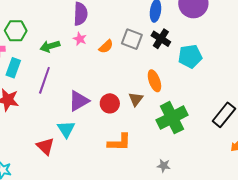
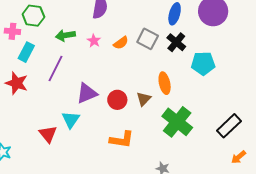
pink star: (80, 39) -> (94, 41), moved
green cross: (172, 118) -> (177, 122), turned -32

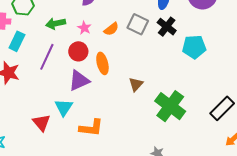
orange ellipse: (165, 83) -> (102, 63), moved
red circle: (117, 100) -> (78, 51), moved
orange L-shape: (122, 140) -> (91, 128), moved

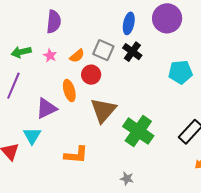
cyan pentagon: (194, 47) -> (180, 72), moved
red circle: (78, 51) -> (91, 75), moved
brown triangle: (136, 84) -> (103, 110), size x1.8
orange L-shape: (91, 128) -> (76, 155), moved

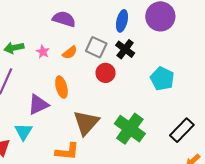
purple semicircle: (54, 22) -> (64, 19), moved, turned -80
cyan pentagon: (180, 72) -> (162, 79), moved, turned 30
red circle: (91, 75) -> (105, 73), moved
brown triangle: (103, 110) -> (86, 123), moved

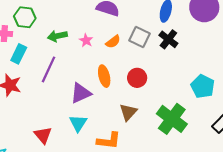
red circle: (105, 73) -> (137, 78), moved
cyan pentagon: (162, 79) -> (203, 86), moved
brown triangle: (86, 123) -> (128, 112), size x0.7
cyan triangle: (23, 132) -> (78, 123), moved

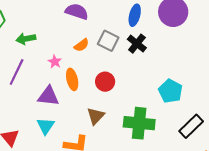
pink star: (86, 40) -> (55, 62), moved
purple triangle: (81, 93) -> (48, 96), turned 30
green cross: (172, 119) -> (139, 123), turned -32

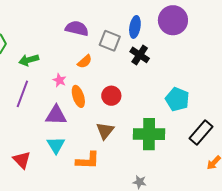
gray square: (108, 41) -> (110, 41), moved

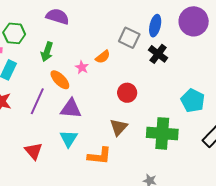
purple semicircle: (77, 28) -> (58, 16), moved
green arrow: (29, 60) -> (47, 52), turned -60
pink star: (59, 80) -> (82, 67), moved
purple line: (22, 94) -> (37, 101), moved
orange ellipse: (78, 96) -> (60, 80), moved, turned -30

